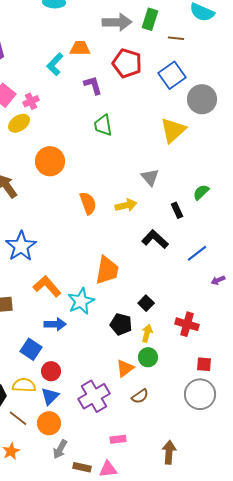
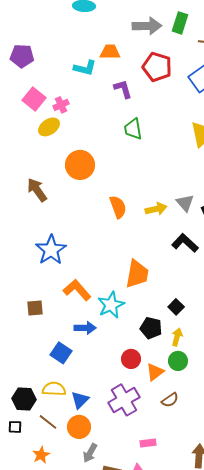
cyan L-shape: (55, 64) -> (85, 68), turned -120
gray triangle: (150, 177) -> (185, 203), moved
red circle: (51, 371) -> (131, 359), moved

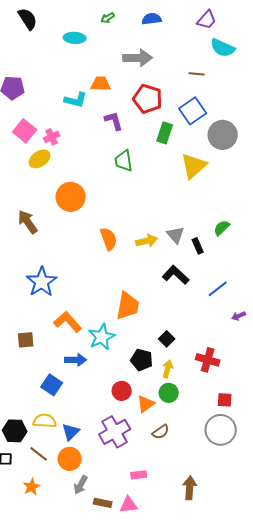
green rectangle: (180, 23) -> (165, 133), moved

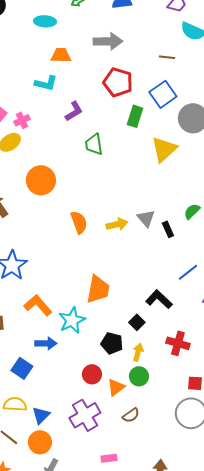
orange trapezoid: (101, 84) -> (61, 55), moved
purple L-shape: (114, 121) -> (74, 111), moved, turned 75
black L-shape: (176, 275) -> (159, 299), moved

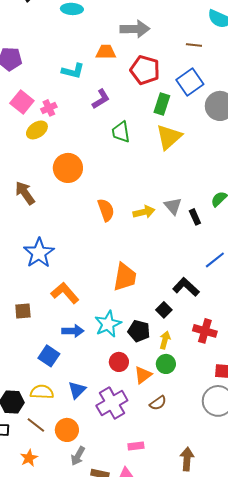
orange trapezoid: (61, 55) -> (106, 52), moved
yellow triangle: (164, 149) -> (169, 137), moved
cyan star: (72, 320) -> (108, 324), moved
blue triangle: (41, 415) -> (77, 390), moved

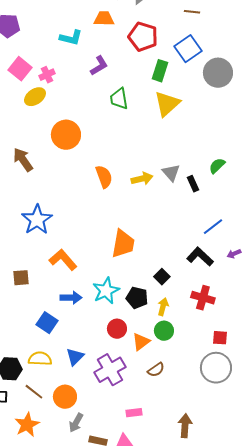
black L-shape: (186, 287) -> (200, 257), moved
orange star: (29, 458) -> (27, 425), size x1.4

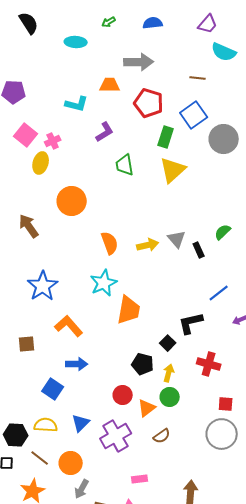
yellow ellipse: (35, 97) -> (41, 163), turned -40
black L-shape: (200, 257) -> (191, 323), moved, turned -56
cyan star: (106, 291) -> (104, 283), moved

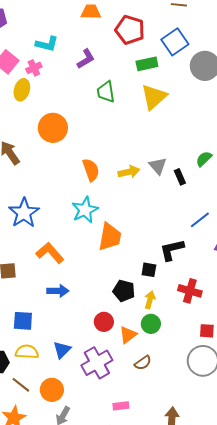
cyan L-shape: (77, 104) -> (47, 44), moved
green rectangle: (166, 137) -> (147, 64), turned 60
black square: (168, 343) -> (149, 270), turned -35
blue square: (53, 389) -> (23, 321), moved, turned -30

